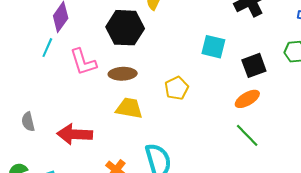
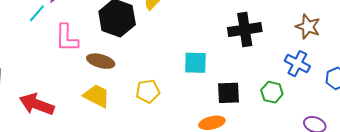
cyan square: (213, 47) -> (195, 63), turned -30

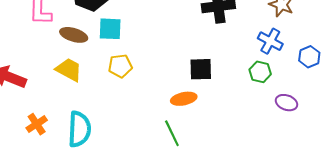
cyan square: (195, 63) -> (110, 29), moved
green hexagon: (272, 92) -> (260, 72), moved

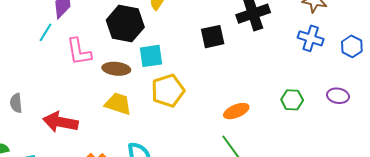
yellow pentagon: (120, 66) -> (168, 91), size x1.4
black square: (201, 69) -> (213, 37), moved
green hexagon: (260, 72) -> (292, 100), moved

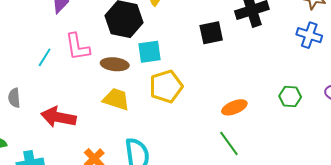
cyan line: (45, 32) -> (45, 57), moved

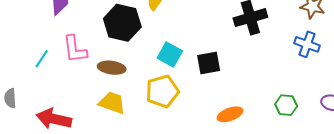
black square: (211, 33) -> (209, 63), moved
cyan square: (149, 52) -> (170, 54), moved, turned 35

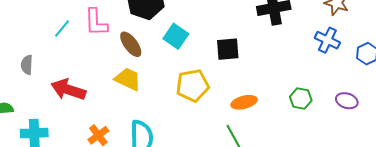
cyan square: (170, 54) -> (176, 36), moved
brown ellipse: (112, 68) -> (131, 44), turned 40
yellow pentagon: (162, 91) -> (193, 85), moved

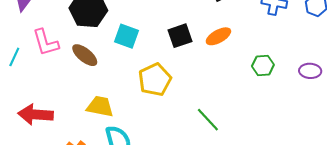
yellow trapezoid: (128, 79) -> (100, 106), moved
purple ellipse: (347, 101) -> (310, 71), moved
orange ellipse: (244, 102) -> (218, 36), moved

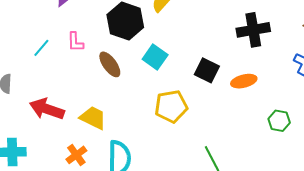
black square: (180, 36) -> (207, 70), turned 30
pink L-shape: (46, 42) -> (75, 42), size x0.7
yellow trapezoid: (100, 106) -> (93, 118), moved

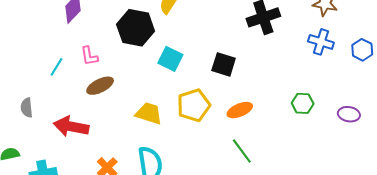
brown ellipse: (110, 64) -> (100, 86), moved, turned -72
orange ellipse: (244, 81) -> (240, 110), moved
yellow trapezoid: (93, 118) -> (149, 113), moved

